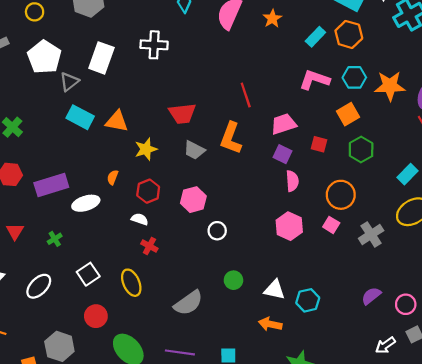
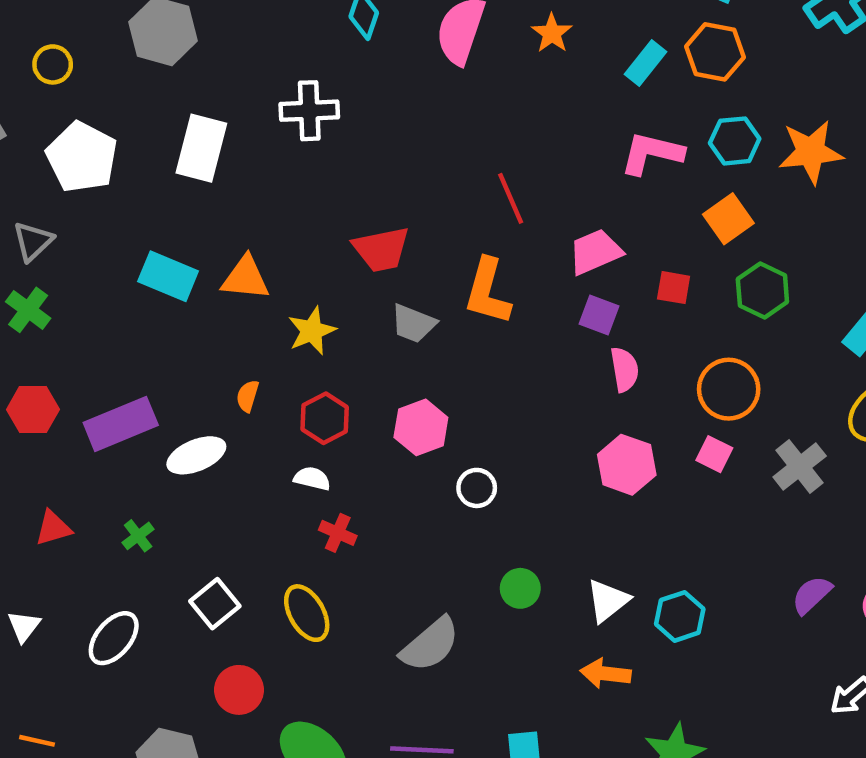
gray triangle: (69, 82) -> (33, 241), moved
red triangle: (15, 231) -> (53, 528), turned 48
white triangle: (274, 290) -> (608, 601), turned -45

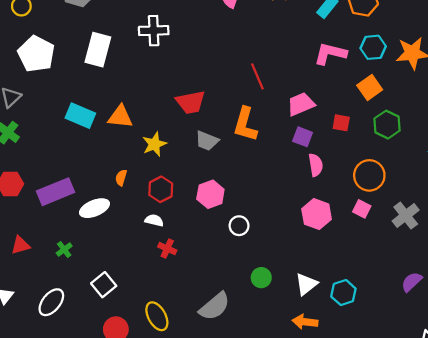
yellow ellipse: (307, 613) -> (157, 316), moved

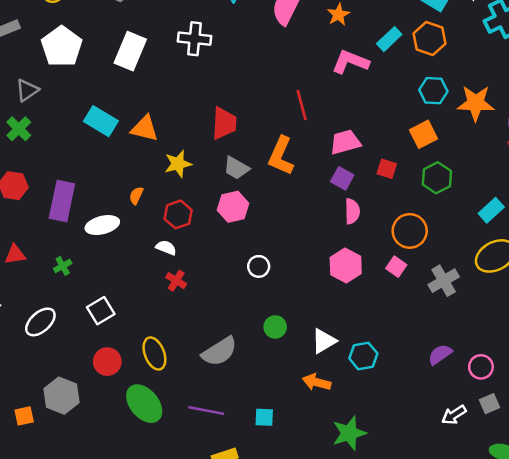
pink L-shape: (330, 53) -> (350, 62), moved
red trapezoid: (191, 102) -> (224, 123), turned -84
purple rectangle: (56, 192) -> (62, 201), turned -64
pink hexagon: (210, 194) -> (233, 207), moved

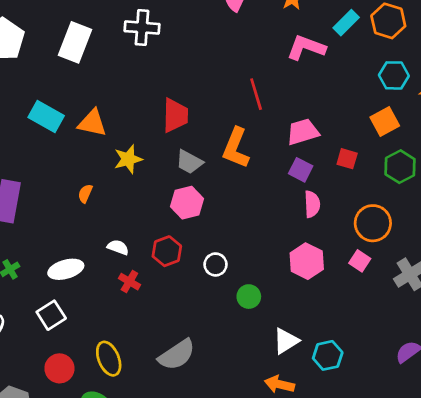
red hexagon: (178, 214) -> (167, 251), moved
white ellipse: (102, 225) -> (66, 269), moved
green circle: (275, 327) -> (249, 297), moved

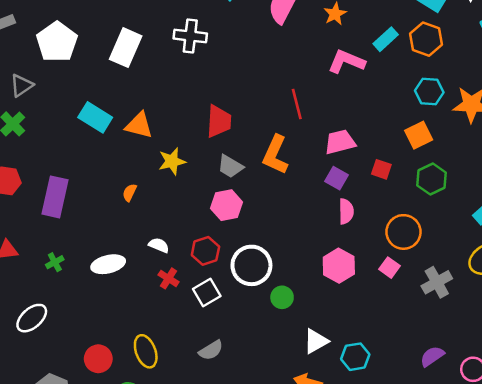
white circle: (216, 264) -> (251, 265), size x1.8
white square: (51, 315) -> (207, 293), moved
gray semicircle: (177, 355) -> (211, 350), size x0.7

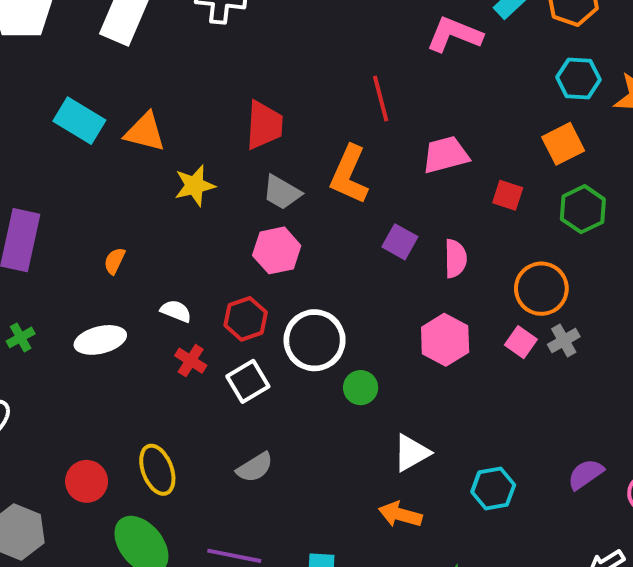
purple square: (336, 178) -> (400, 242), moved
orange semicircle: (130, 193) -> (114, 261), moved
gray cross: (437, 282) -> (564, 341), moved, size x0.7
cyan hexagon: (355, 357) -> (493, 489), moved

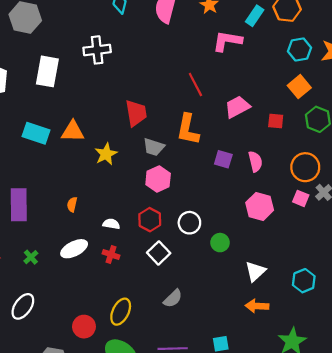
white circle: (315, 340) -> (189, 223), size x0.7
red cross: (191, 361) -> (111, 254), moved
yellow ellipse: (157, 470) -> (121, 312), turned 60

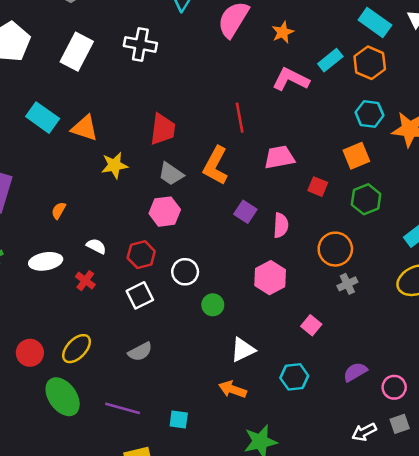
pink square: (301, 198) -> (311, 325), moved

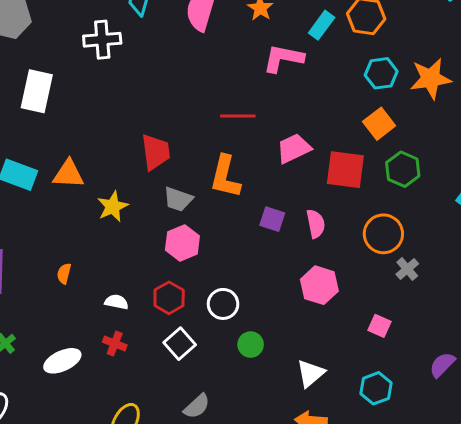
white cross: (140, 44) -> (102, 40), moved
red line: (240, 118) -> (238, 116), turned -64
red square: (318, 187) -> (345, 170), size x1.8
white ellipse: (46, 261) -> (62, 361), moved
green circle: (213, 305) -> (251, 345), moved

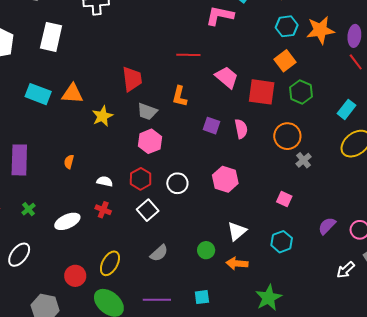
pink trapezoid: (294, 148) -> (227, 77), turned 65
orange L-shape: (225, 177) -> (180, 96), size x0.7
pink hexagon: (319, 285) -> (225, 179), moved
green circle: (251, 345) -> (206, 250), moved

